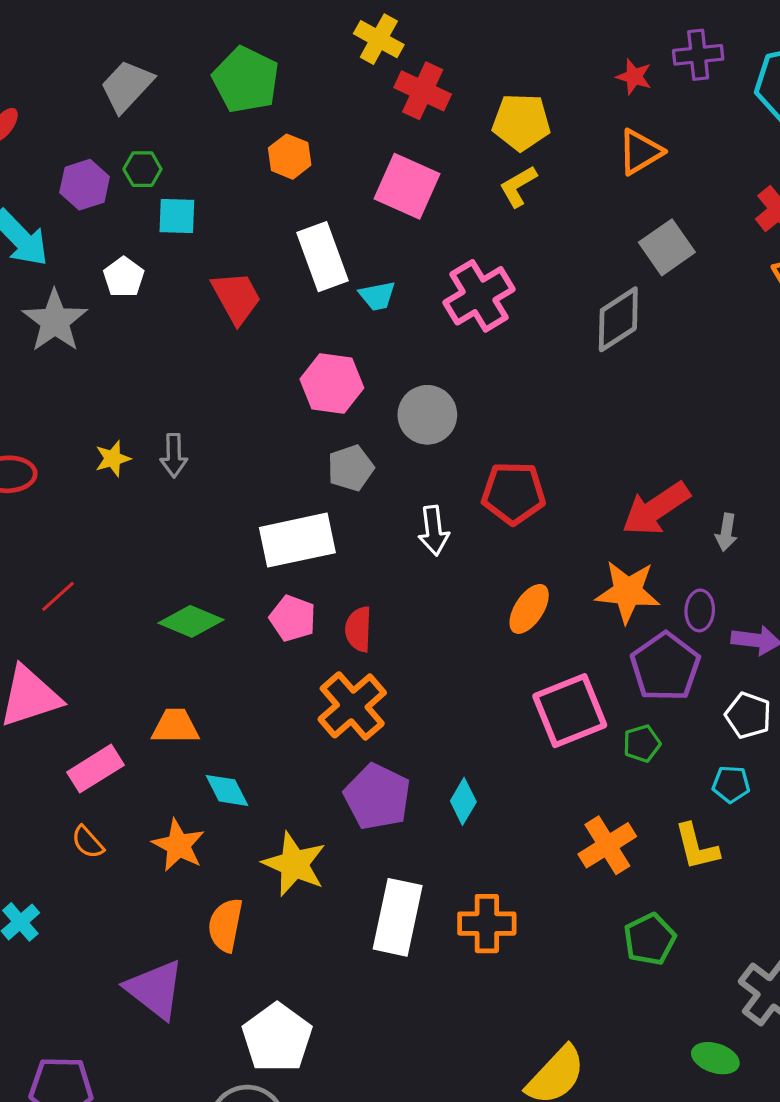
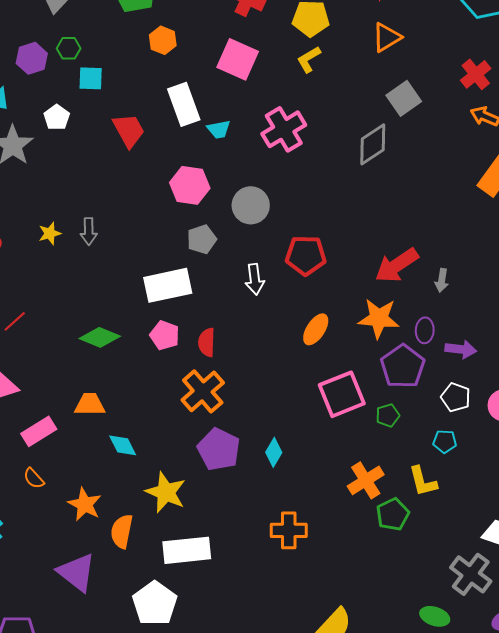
orange star: (178, 845) -> (85, 504), moved
white rectangle: (398, 917) -> (187, 550), moved, turned 72
green pentagon: (650, 939) -> (393, 514), moved

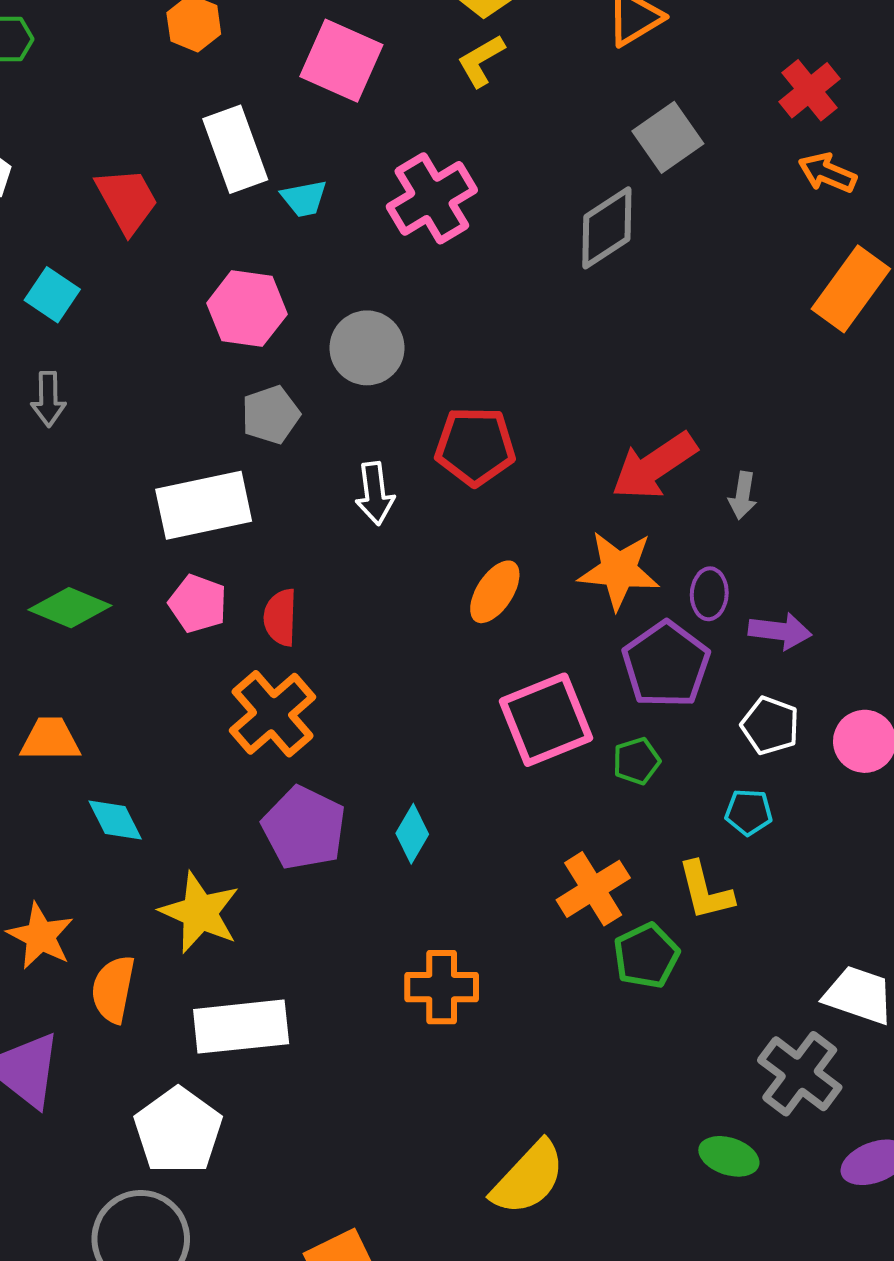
cyan square: (91, 78) -> (52, 295), moved, turned 32

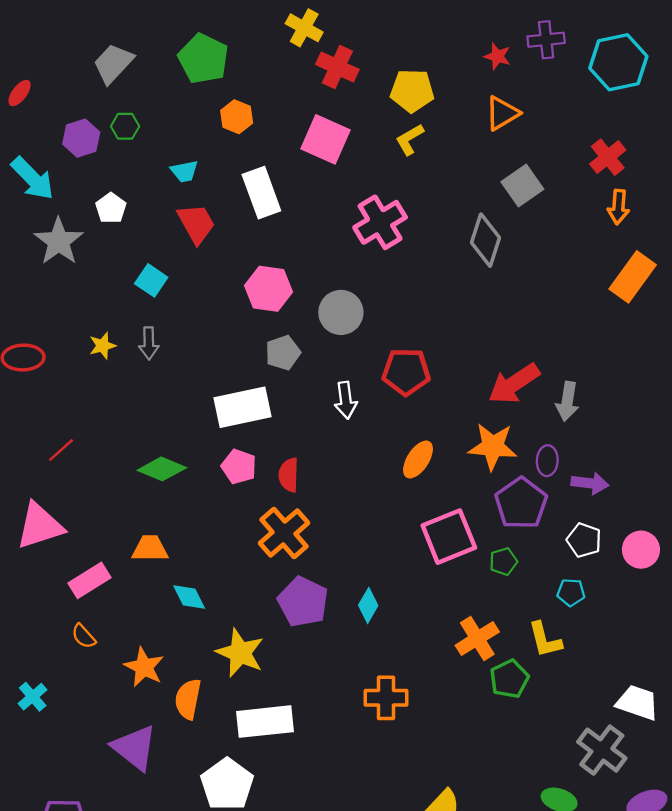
orange arrow: (827, 173) -> (618, 207), turned -108
cyan trapezoid: (304, 198) -> (184, 171), moved
gray diamond: (607, 228) -> (486, 240), turned -39
gray arrow: (743, 495) -> (567, 401), size x1.4

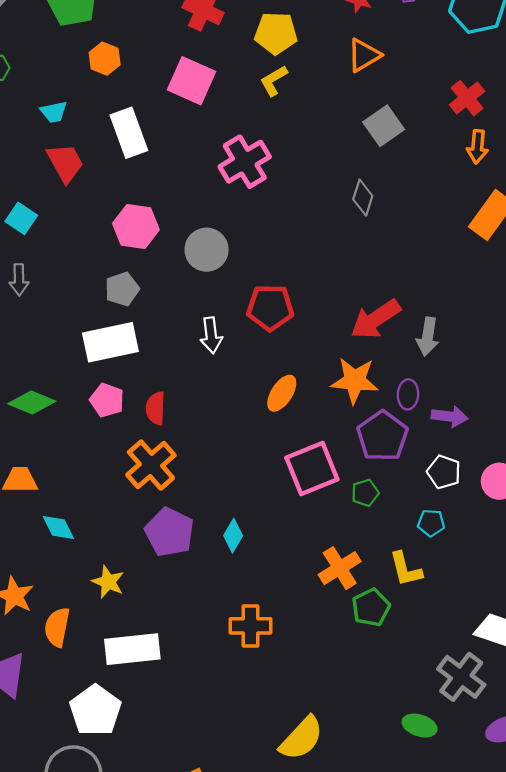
gray diamond: (486, 240) -> (363, 198), moved, size x0.7
gray pentagon: (283, 353) -> (122, 289), moved
yellow star: (240, 653) -> (108, 582), size x0.7

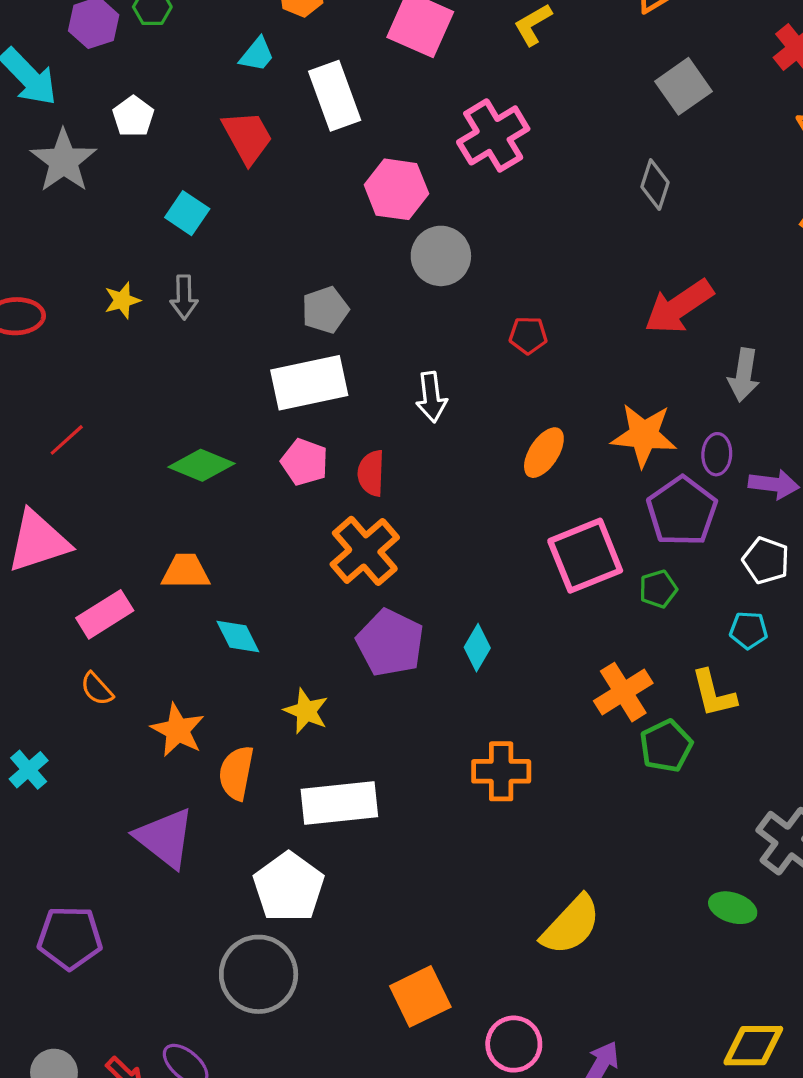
cyan trapezoid: (54, 112) -> (257, 55), moved, turned -40
pink hexagon: (136, 227) -> (396, 189), moved
red pentagon: (270, 308) -> (528, 335), size x0.6
red arrow: (376, 319) -> (679, 307), moved
white arrow: (211, 335) -> (431, 397), moved

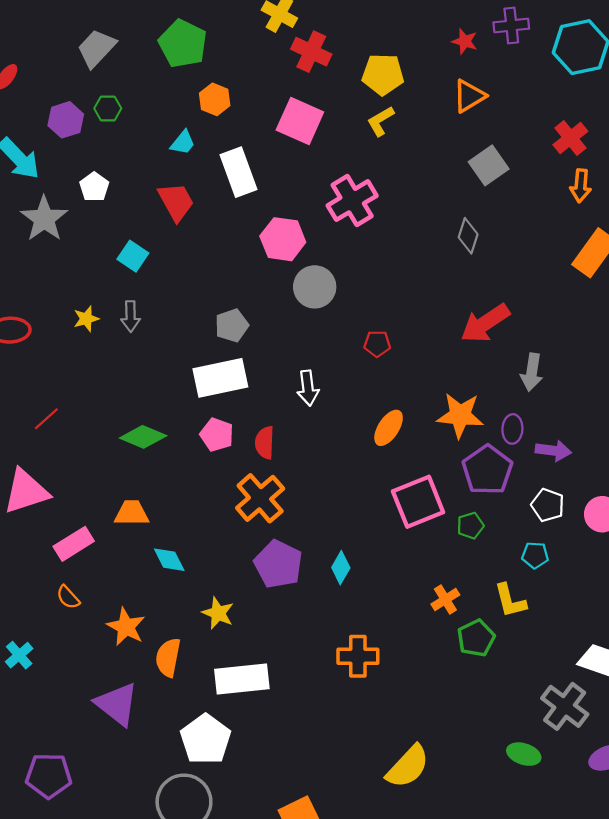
orange cross: (623, 692) -> (445, 599), size x0.7

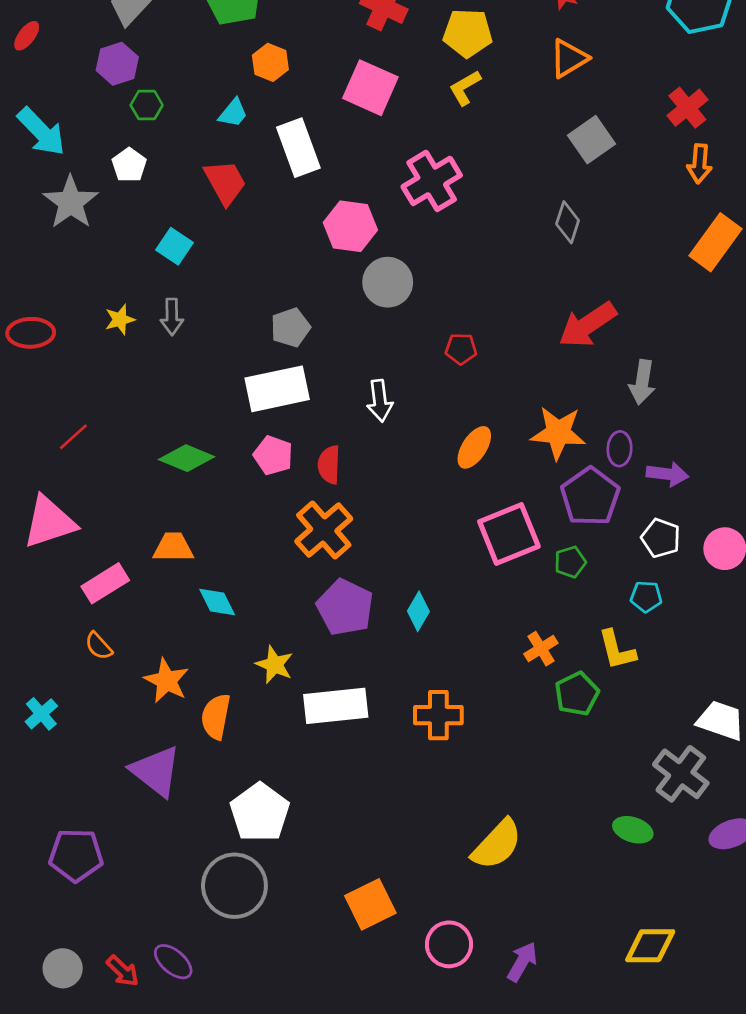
green hexagon: (108, 108) -> (147, 105), moved
purple hexagon: (66, 120) -> (117, 64), moved
white rectangle: (242, 679) -> (336, 706), moved

